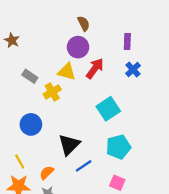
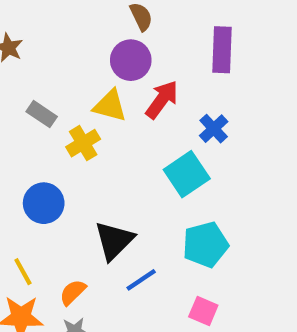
purple rectangle: (127, 41) -> (222, 50), size x1.5
blue cross: (133, 70) -> (214, 129), moved

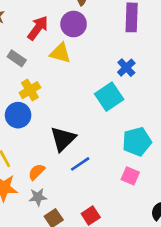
red arrow: (162, 100) -> (38, 28), moved
yellow cross: (83, 143) -> (30, 90), moved
cyan pentagon: (205, 245) -> (137, 142), moved
pink square: (203, 311) -> (130, 176), moved

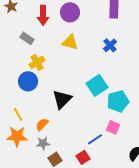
red arrow: (38, 28) -> (43, 15), turned 144
yellow triangle: (60, 53) -> (70, 42), moved
cyan square: (109, 97) -> (97, 85), moved
blue line: (80, 164) -> (95, 139), moved

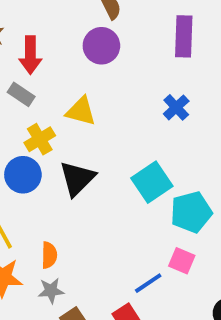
red arrow: (43, 15) -> (30, 55), moved
yellow triangle: (70, 42) -> (81, 111), moved
black triangle: (62, 99) -> (77, 178), moved
orange semicircle: (42, 124) -> (49, 255), turned 136

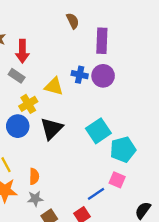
purple rectangle: (184, 36) -> (102, 41), moved
purple circle: (101, 46) -> (103, 76), moved
blue cross: (176, 107) -> (80, 75), moved, turned -35

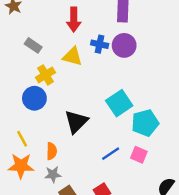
red arrow: (22, 51) -> (74, 20), moved
black triangle: (52, 128) -> (76, 122), moved
blue line: (96, 194) -> (111, 154), moved

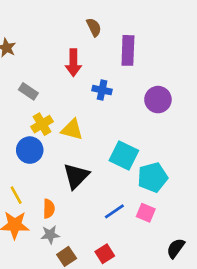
purple circle: (124, 45) -> (158, 100), moved
yellow triangle: (73, 56) -> (72, 130), moved
cyan square: (119, 103) -> (124, 155), turned -30

